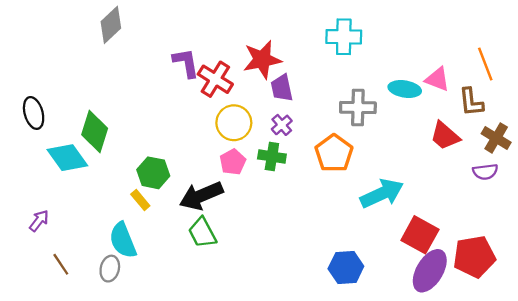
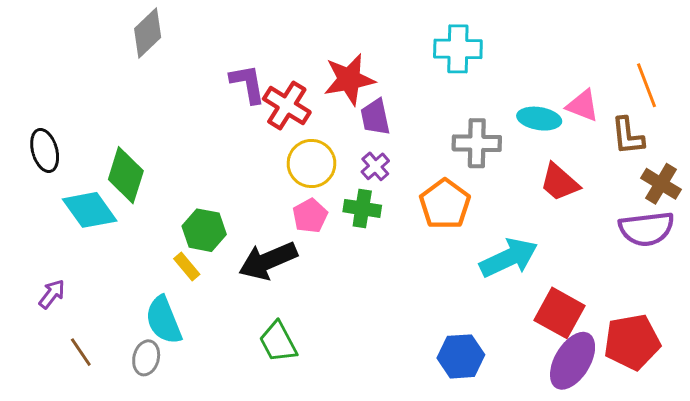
red trapezoid: (445, 136) -> (559, 182), moved
purple semicircle: (485, 172) -> (647, 229), size x1.6
green trapezoid: (202, 233) -> (278, 342), moved

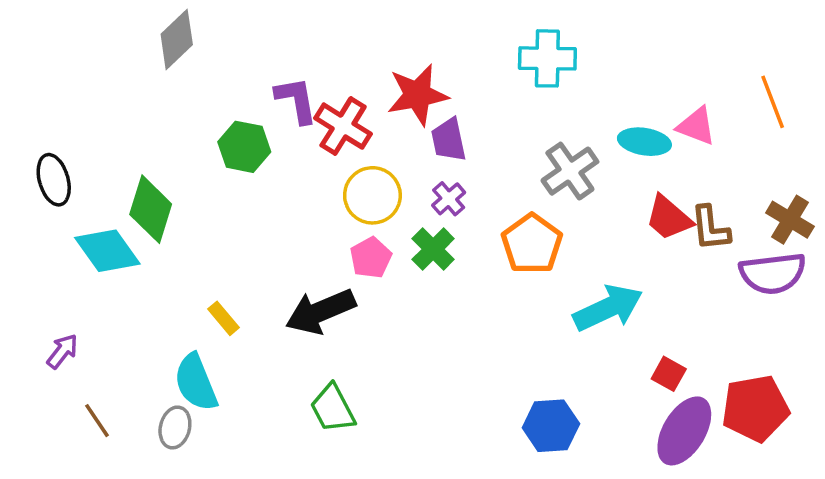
brown L-shape: (628, 136) -> (710, 228), moved
gray cross: (477, 143) -> (570, 171), turned -36
green cross: (362, 208) -> (433, 249), turned 36
green hexagon: (204, 230) -> (244, 147), moved
red square: (559, 313) -> (669, 374), size x0.6

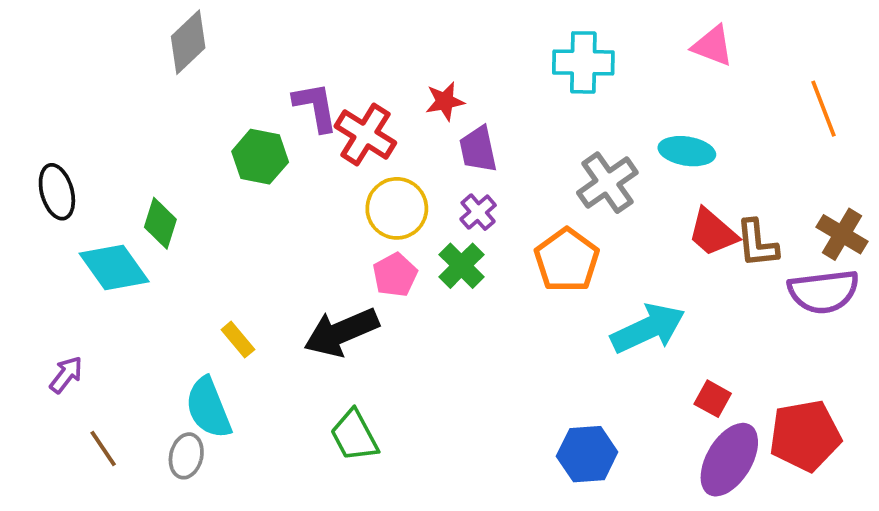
red star: (418, 95) -> (445, 101), size x0.6
pink triangle: (696, 126) -> (713, 46), moved
green diamond: (151, 209) -> (160, 223), size x0.7

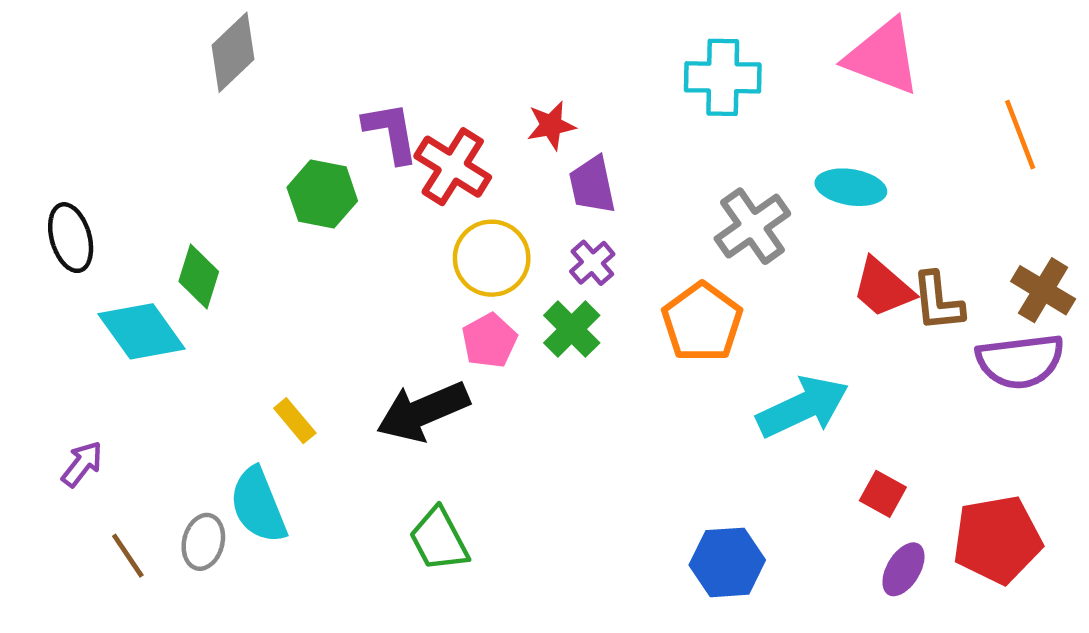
pink triangle: (713, 46) -> (883, 57), size x1.5
gray ellipse: (186, 456) -> (203, 542), moved
purple ellipse: (729, 460) -> (903, 569), size x0.6

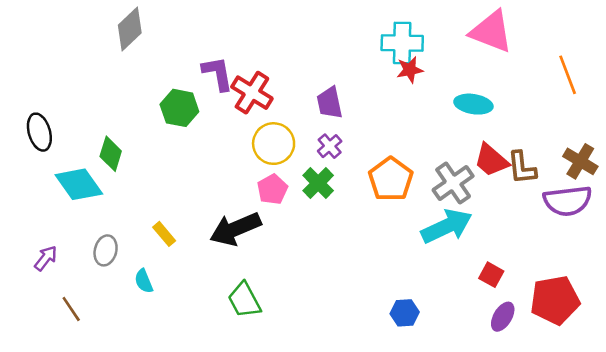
red star: (551, 125) -> (410, 70), moved
gray cross: (752, 226) -> (453, 183), moved
cyan semicircle: (258, 505) -> (144, 281), size x0.6
gray ellipse: (203, 542) -> (106, 250), moved
blue hexagon: (727, 562) -> (405, 313), size x0.7

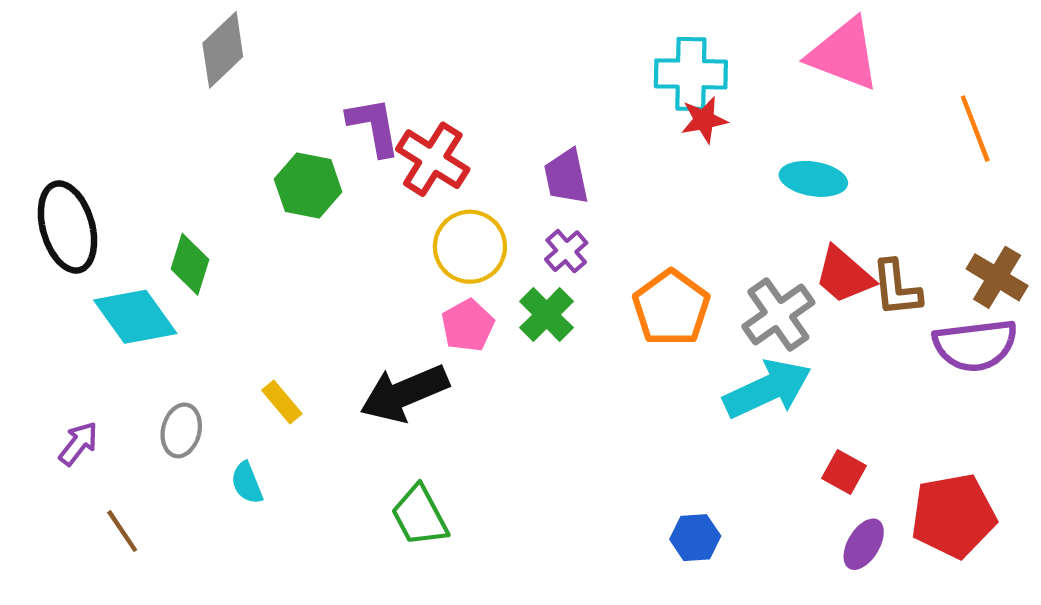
black ellipse: (39, 132) -> (67, 227), size x1.4

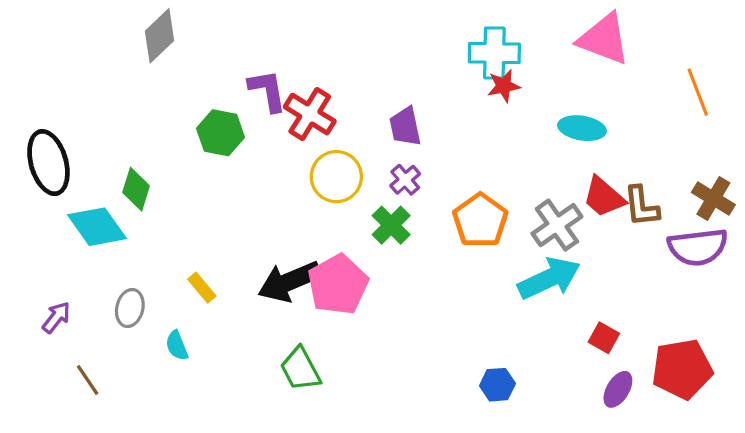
pink pentagon: (468, 325) -> (338, 285), moved, size x1.6

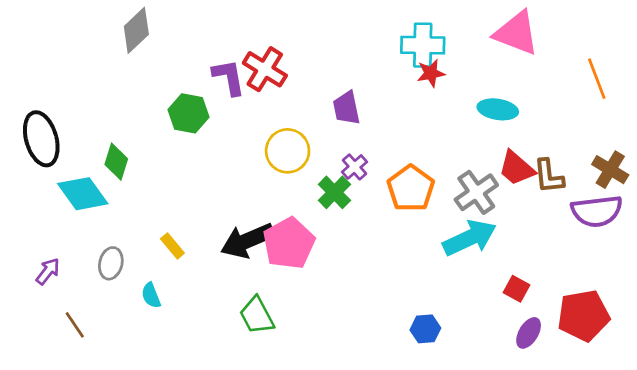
red cross: (310, 114) -> (265, 69), moved
purple cross: (405, 180) -> (355, 167), moved

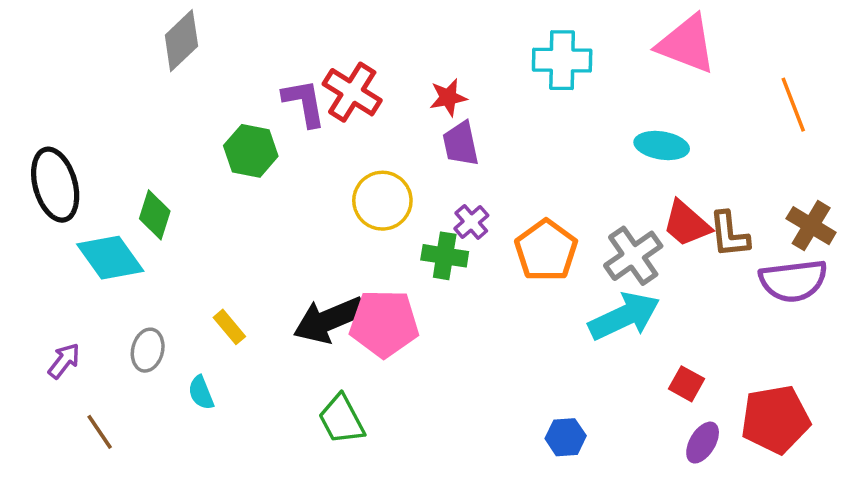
red star: (431, 73) -> (448, 97), moved
green cross: (334, 192) -> (445, 256), turned -36
pink pentagon: (289, 243) -> (384, 323), turned 30

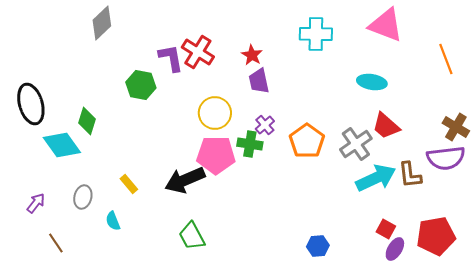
red star: (448, 97) -> (252, 55), turned -30
brown L-shape: (729, 234) -> (410, 175), moved
cyan arrow: (624, 316) -> (376, 178), moved
pink pentagon: (384, 323) -> (216, 155), moved
red square: (687, 384) -> (386, 229), moved

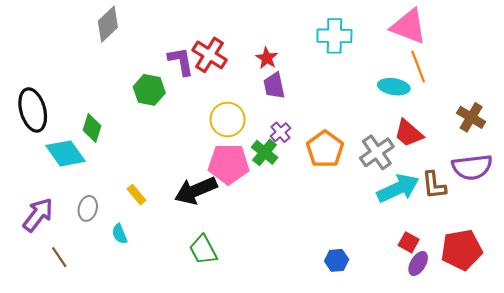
orange line: (446, 59) -> (418, 67), moved
brown cross: (456, 127) -> (471, 117), moved
green cross: (250, 144) -> (265, 152), turned 30
purple arrow: (36, 203) -> (38, 215), size x1.6

